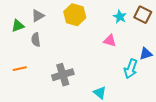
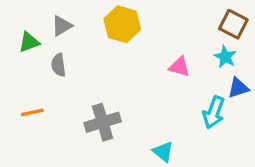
cyan star: (120, 17) -> (225, 57), moved

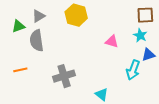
brown square: (233, 24) -> (145, 15), turned -30
gray semicircle: (58, 65) -> (37, 40), size x1.5

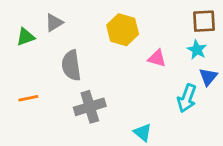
yellow hexagon: (76, 15) -> (123, 30), moved
gray semicircle: (37, 40) -> (71, 65), moved
blue triangle: (148, 55) -> (208, 77), turned -32

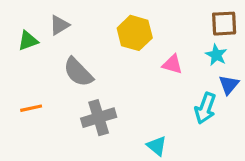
gray semicircle: (71, 65) -> (78, 72), turned -36

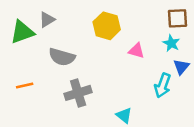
green triangle: (28, 41) -> (22, 32), size x1.5
gray semicircle: (78, 72) -> (62, 57), turned -30

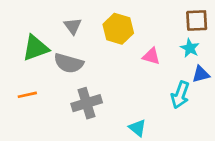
gray triangle: (47, 20) -> (73, 26), moved, turned -35
green triangle: (22, 32) -> (36, 48), moved
blue triangle: (181, 67) -> (201, 74), turned 35

